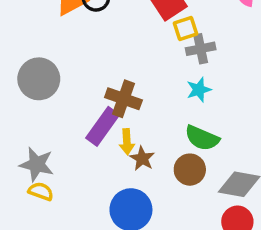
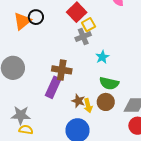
gray cross: (201, 49) -> (83, 37), moved
yellow arrow: (127, 142) -> (88, 106), moved

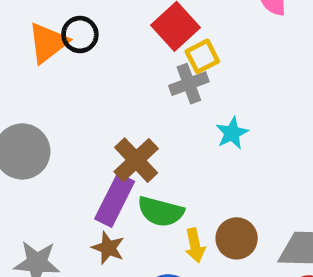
brown cross: (62, 70) -> (136, 160), turned 36
green semicircle: (109, 83) -> (161, 212), moved
brown star: (78, 101) -> (108, 248), moved

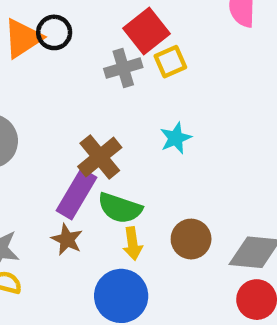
gray cross: (189, 84) -> (123, 68), moved
cyan star: (232, 133) -> (176, 138), moved
yellow arrow: (195, 245) -> (133, 244), moved

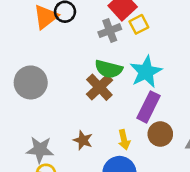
cyan star: (176, 138) -> (146, 72), size x1.6
purple rectangle: (76, 194) -> (149, 107), moved
green semicircle: (120, 208) -> (109, 69), moved

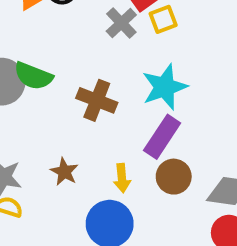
gray cross: (110, 31) -> (121, 23), turned -30
green semicircle: (109, 69) -> (33, 76), moved
brown cross: (99, 87) -> (97, 100), turned -32

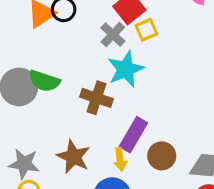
cyan star: (165, 87) -> (126, 69), moved
purple rectangle: (162, 137) -> (133, 135), moved
brown star: (64, 172) -> (73, 157), size x1.5

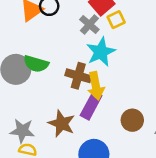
purple rectangle: (133, 135) -> (91, 106), moved
yellow arrow: (120, 159) -> (96, 86), moved, size x1.5

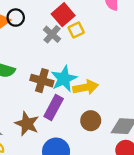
cyan star: (101, 52) -> (64, 79), moved
yellow arrow: (96, 86) -> (86, 87), moved, turned -90

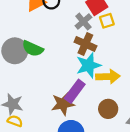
brown cross: (42, 81) -> (85, 44), moved
brown star: (27, 124) -> (63, 104), moved, turned 30

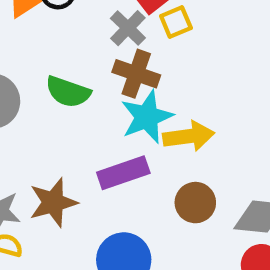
green semicircle: (33, 49) -> (68, 92), moved
purple rectangle: (75, 91) -> (123, 173), turned 40
brown star: (63, 104) -> (53, 202), moved

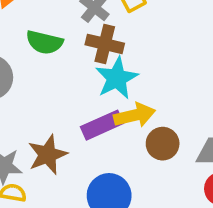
green semicircle: (68, 92) -> (44, 42), moved
yellow arrow: (189, 136) -> (135, 115), moved

